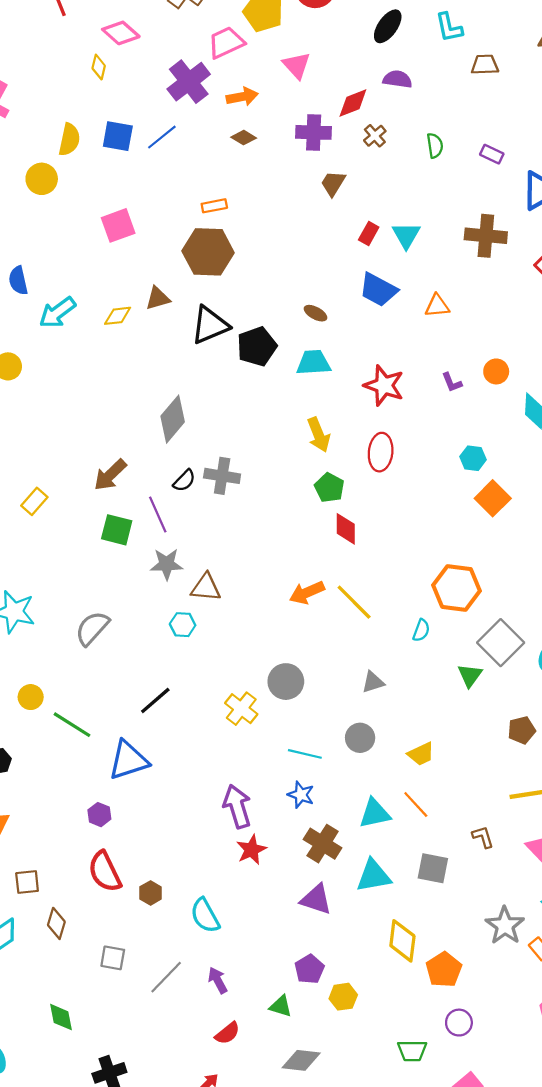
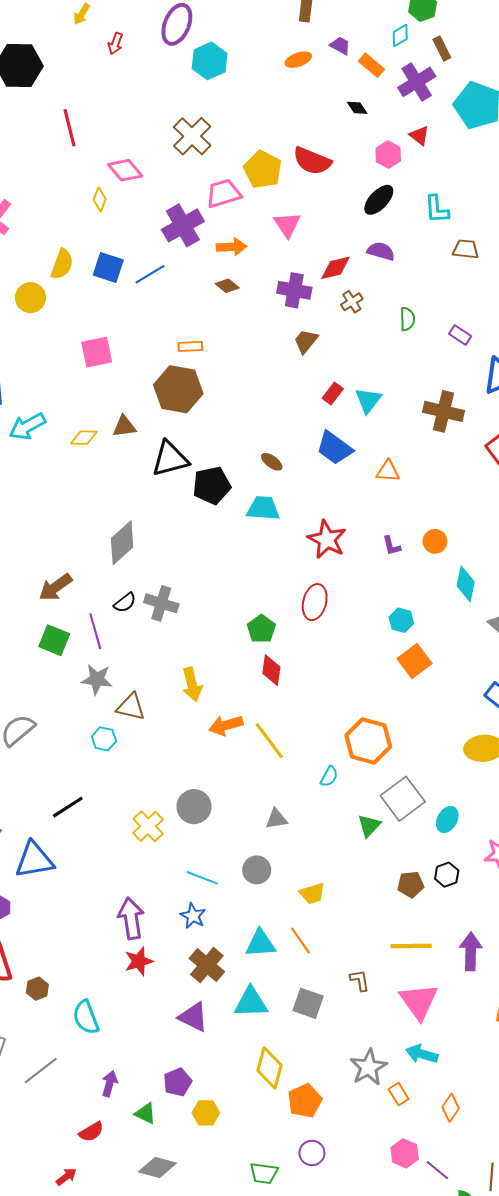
yellow arrow: (319, 435) -> (192, 684), moved
purple arrow: (218, 980) -> (110, 1084), moved, turned 35

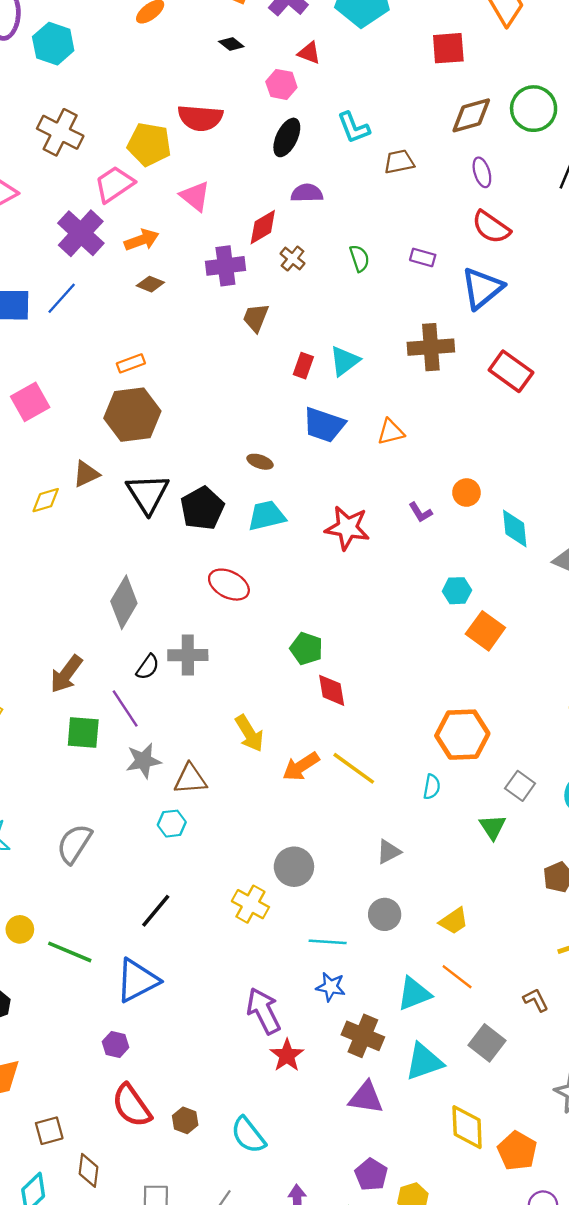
cyan triangle: (368, 400) -> (345, 361), turned 32
black triangle: (170, 459) -> (148, 494), turned -30
red ellipse: (315, 602) -> (229, 585), moved, turned -60
gray square: (403, 799) -> (520, 786), size x0.6
gray square: (308, 1003) -> (487, 1043), turned 36

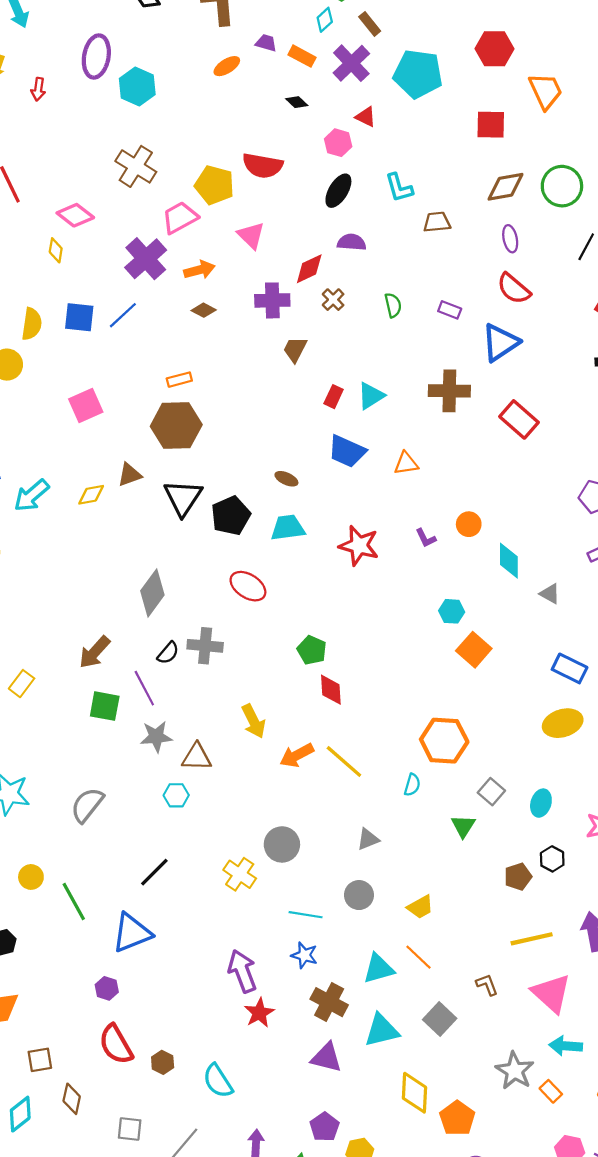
green line: (70, 952) -> (74, 902), turned 33

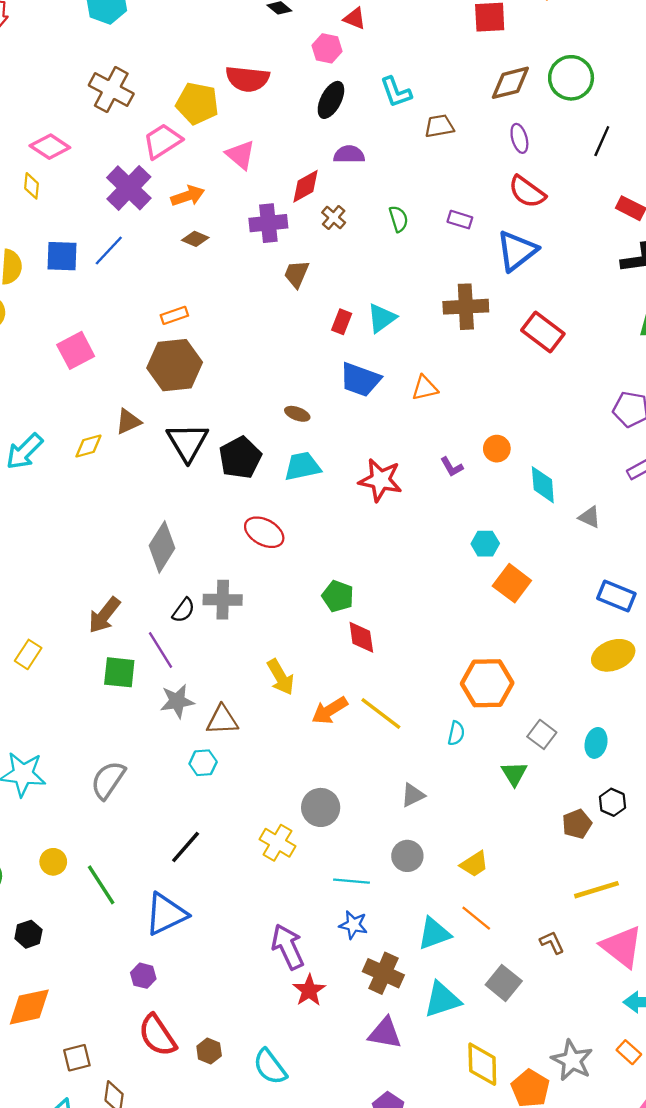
gray star: (515, 1071) -> (572, 1060), moved

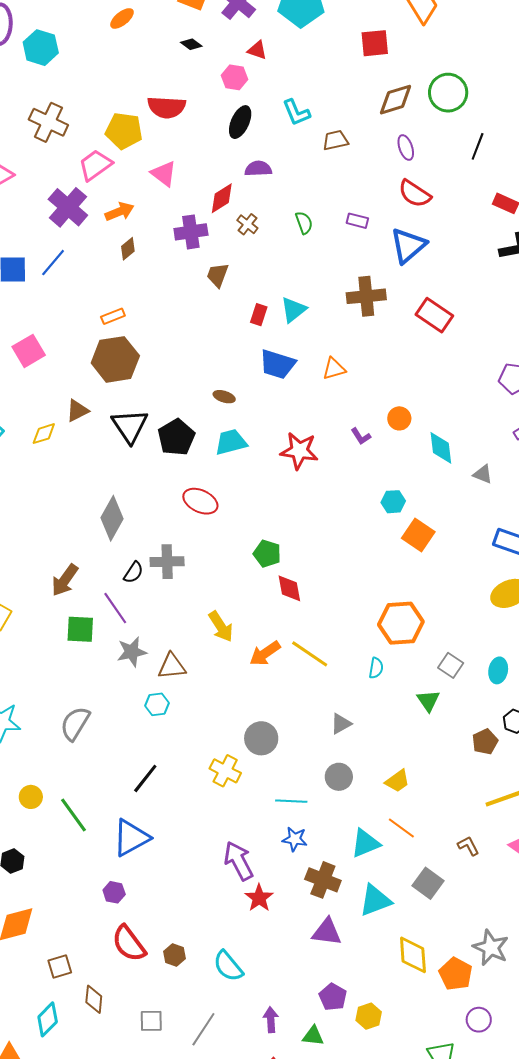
brown diamond: (195, 239) -> (128, 249), turned -60

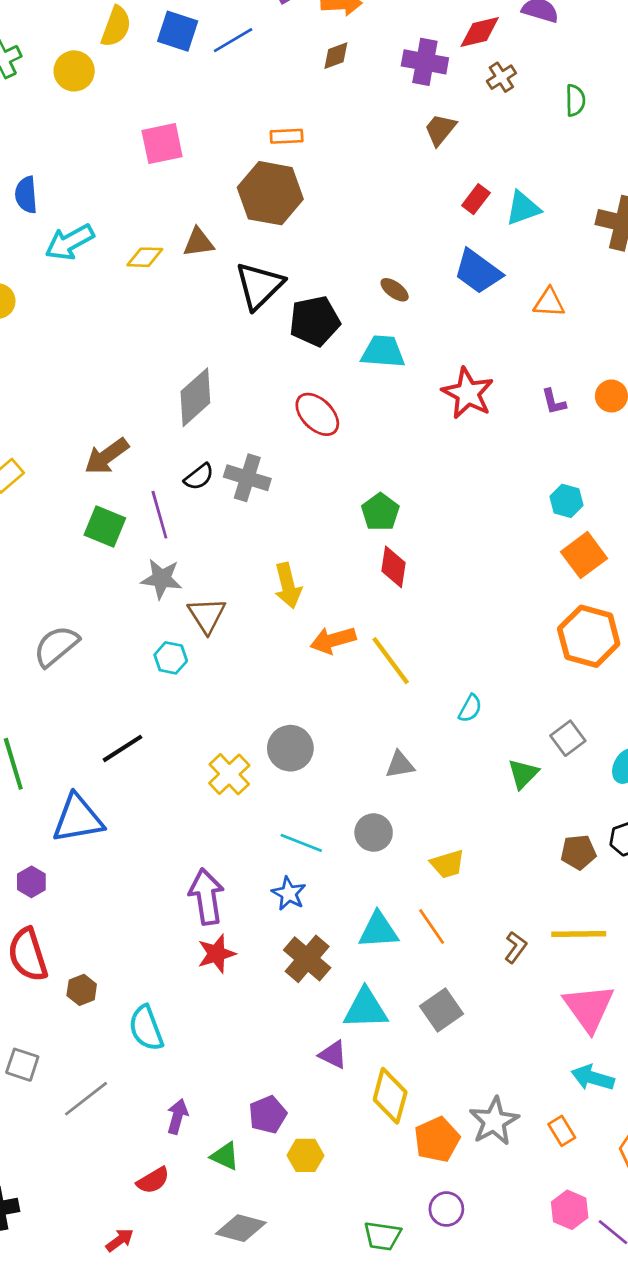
orange hexagon: (401, 623) -> (589, 636), moved
brown triangle: (172, 666) -> (207, 615), turned 44
brown L-shape: (468, 846) -> (516, 947), moved, turned 45
purple triangle: (327, 932) -> (333, 1055), moved, size x0.7

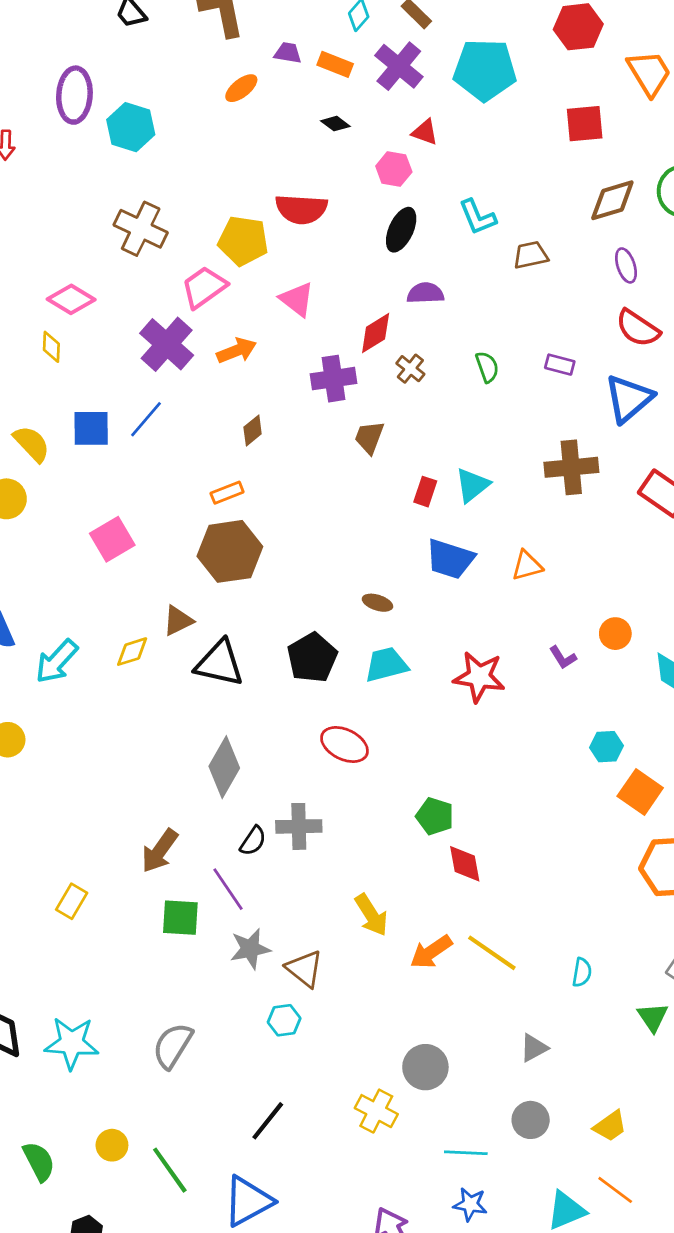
yellow semicircle: (116, 27) -> (32, 444), turned -45
brown diamond: (336, 56) -> (253, 431), moved
black triangle: (259, 286) -> (219, 663), moved, turned -44

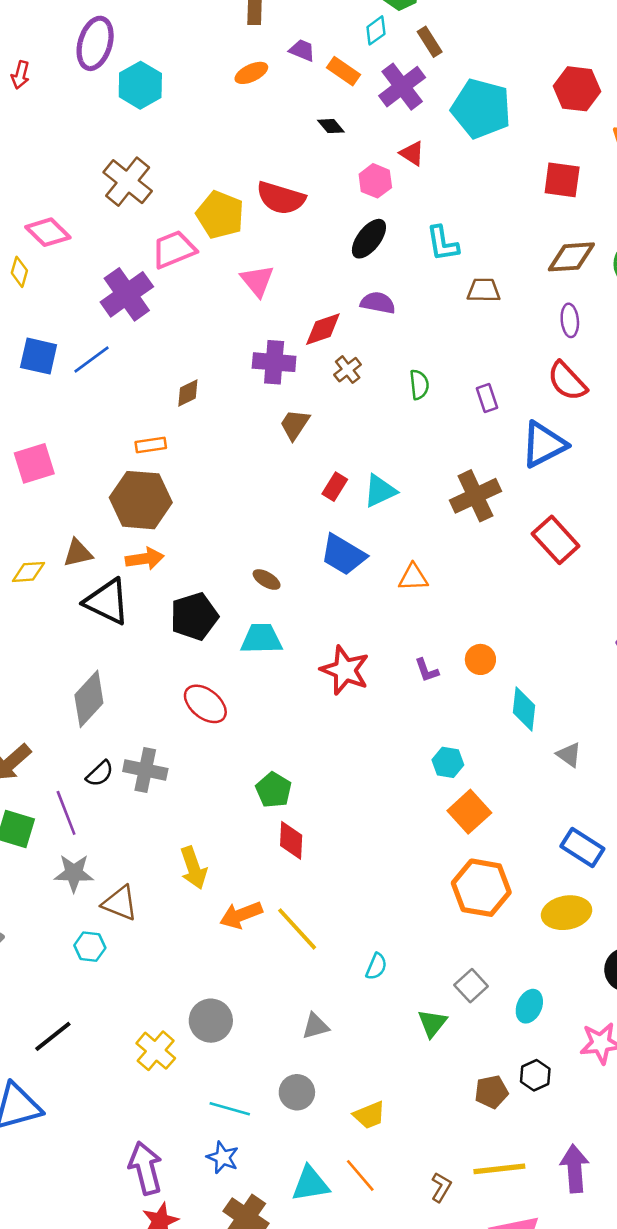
orange arrow: (237, 351) -> (145, 559), moved
purple rectangle: (560, 365) -> (487, 398), turned 44
brown cross: (571, 467) -> (475, 496), turned -33
brown triangle: (304, 969) -> (120, 903), turned -30

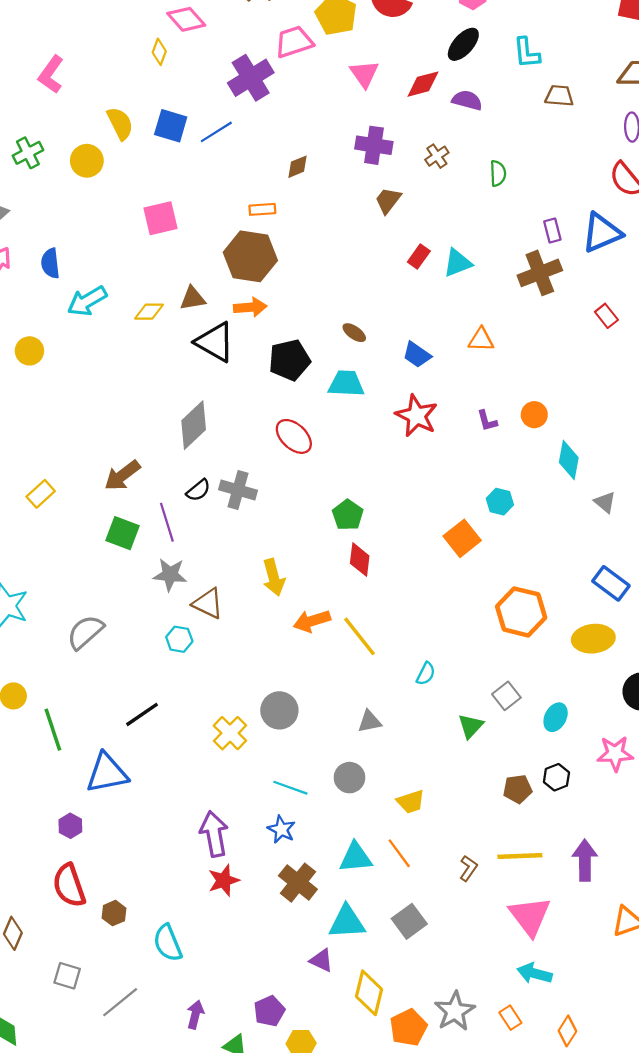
red diamond: (323, 329) -> (423, 84), moved
purple rectangle: (487, 398) -> (552, 231), moved
red rectangle: (556, 540) -> (606, 316), size x0.6
blue trapezoid: (343, 555) -> (417, 355), moved, size x0.7
orange square: (469, 812) -> (462, 538), moved

